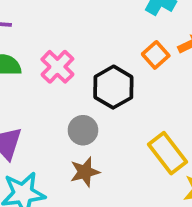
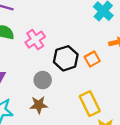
orange square: (156, 55) -> (92, 59), moved

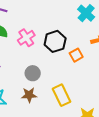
black hexagon: (66, 58) -> (55, 41), moved
yellow rectangle: (90, 104) -> (61, 95), moved

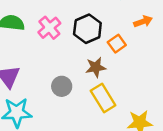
gray circle: (33, 73) -> (62, 86), moved
brown star: (29, 95) -> (96, 67), moved

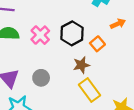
gray circle: (62, 86) -> (41, 78), moved

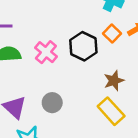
orange square: (97, 44) -> (112, 34), moved
brown star: (81, 65) -> (114, 81), moved

